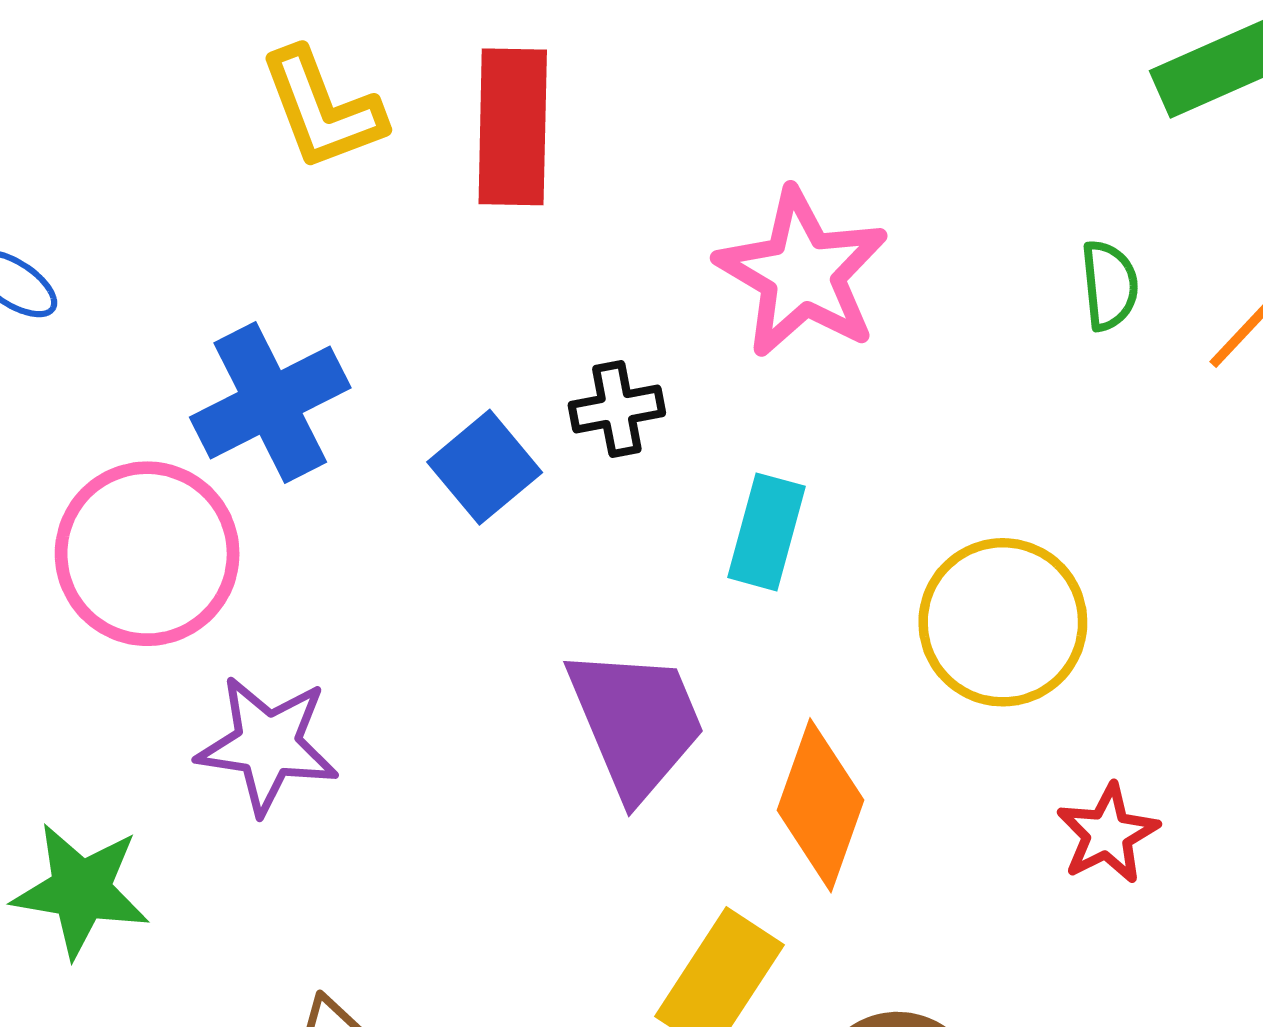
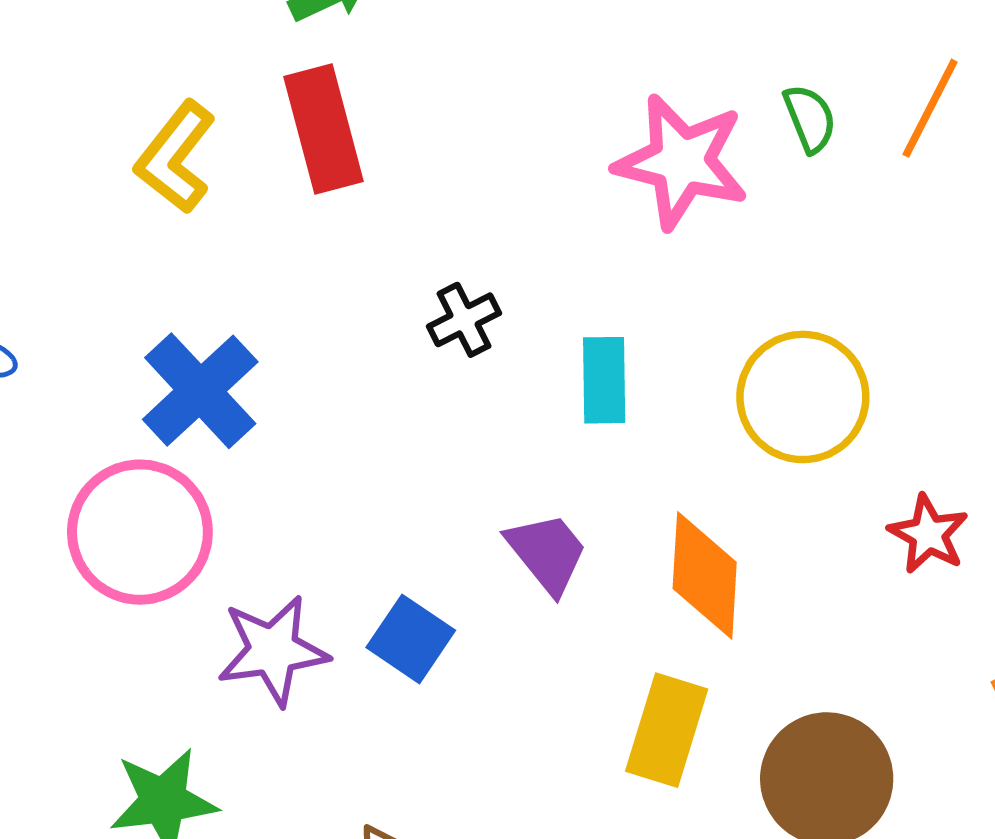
yellow L-shape: (322, 109) -> (175, 157), turned 75
pink star: (802, 273) -> (682, 162), moved
blue square: (485, 467) -> (411, 639), moved
purple trapezoid: (636, 722) -> (547, 553), size x0.7

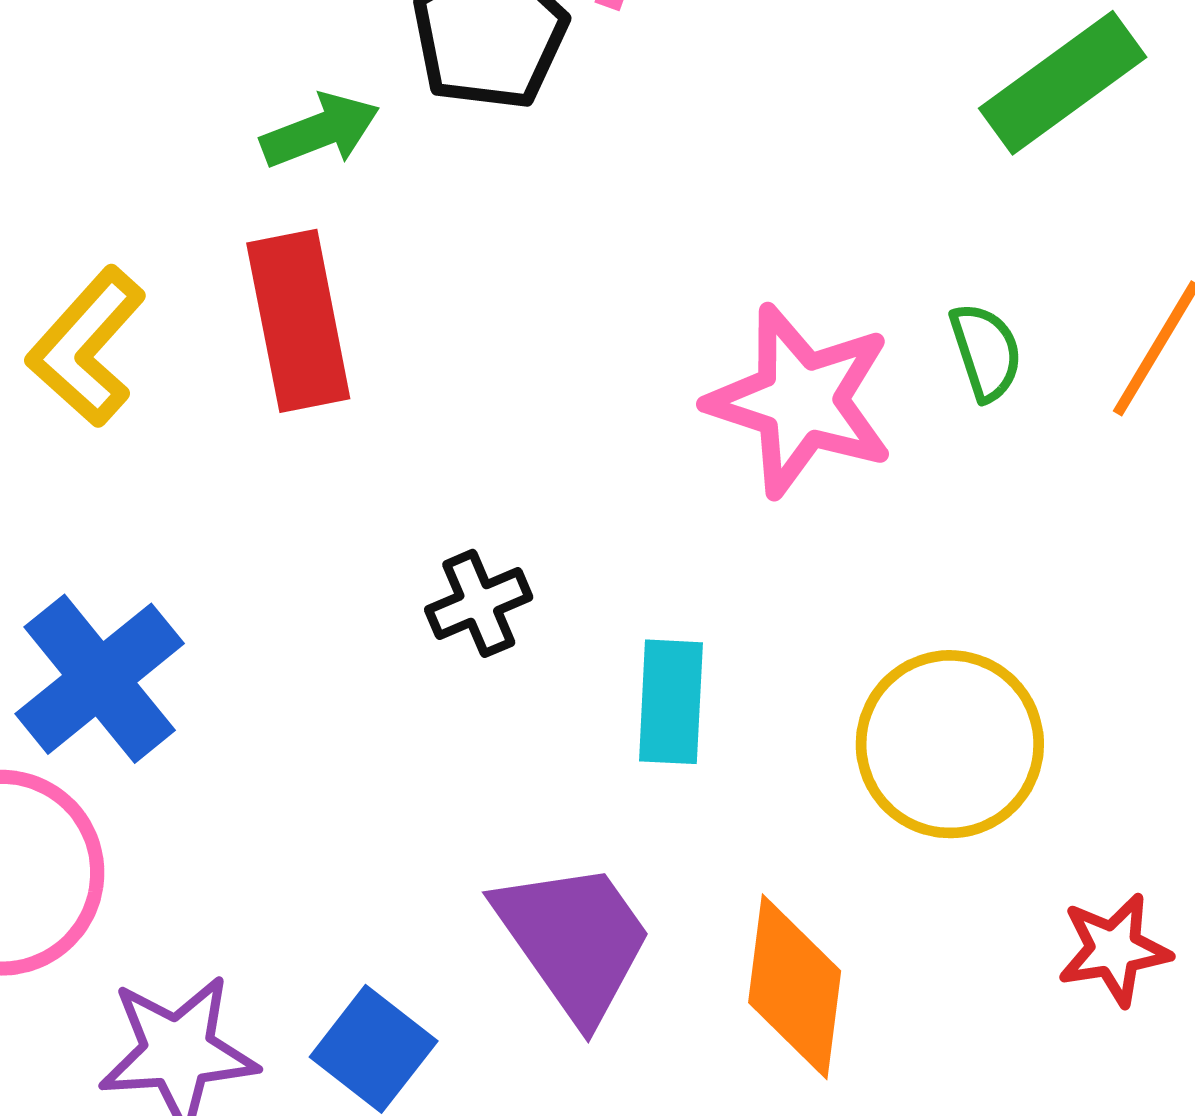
red star: (928, 534) -> (1114, 950), turned 30
purple trapezoid: (547, 553) -> (574, 940), size x1.4

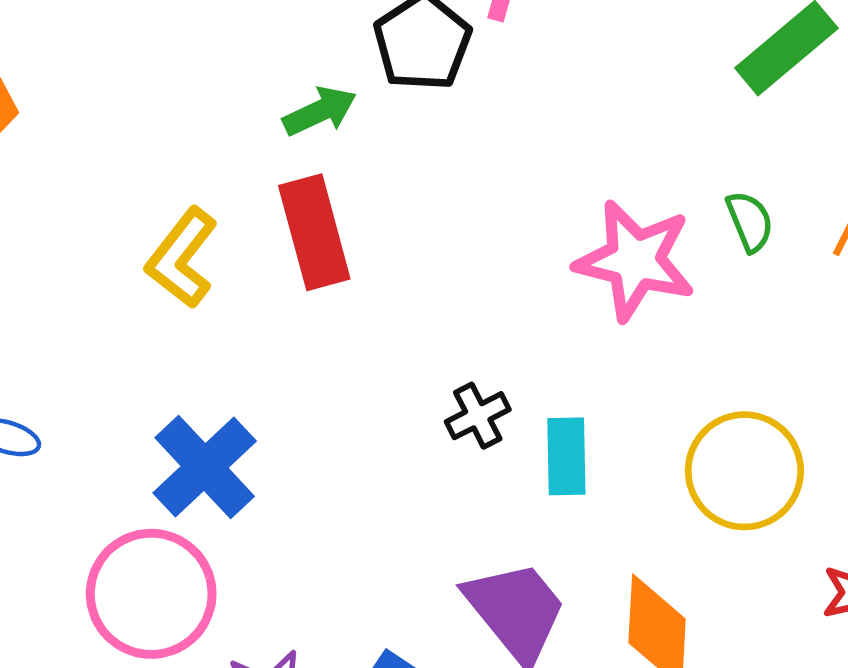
black cross: (479, 603) -> (478, 416), moved

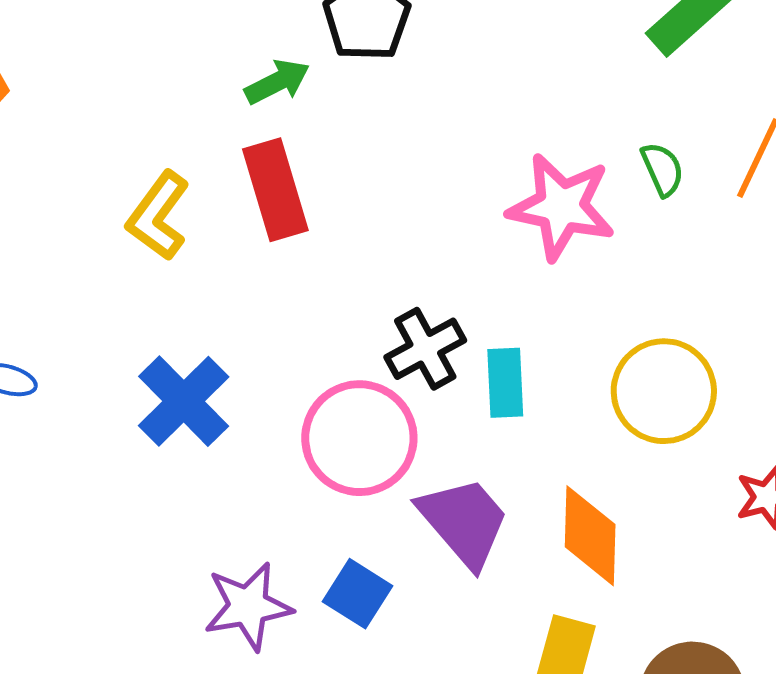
black cross: (478, 416) -> (425, 349), size x1.4
pink circle: (151, 594) -> (359, 438), moved

